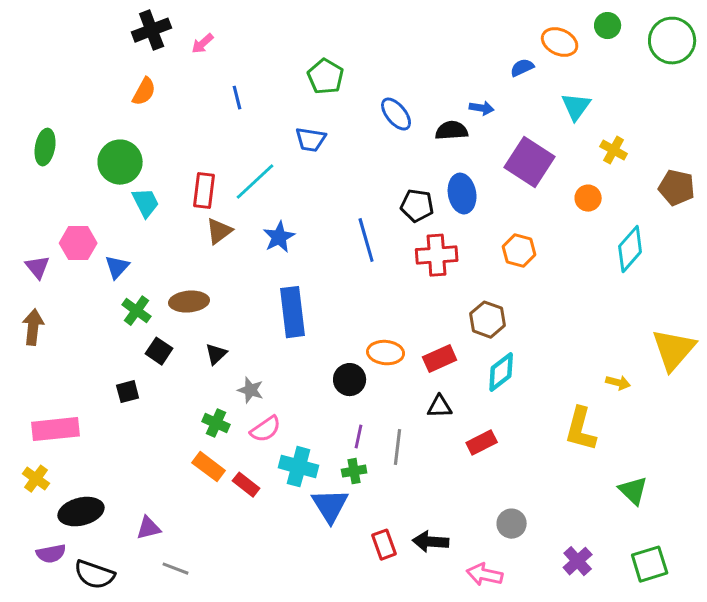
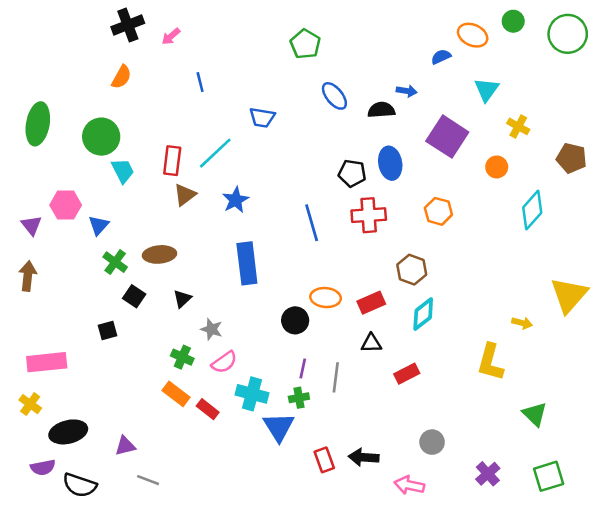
green pentagon: (326, 77) -> (305, 44), moved
green ellipse: (45, 147) -> (38, 124), size x1.4
blue line: (366, 240) -> (312, 223), moved

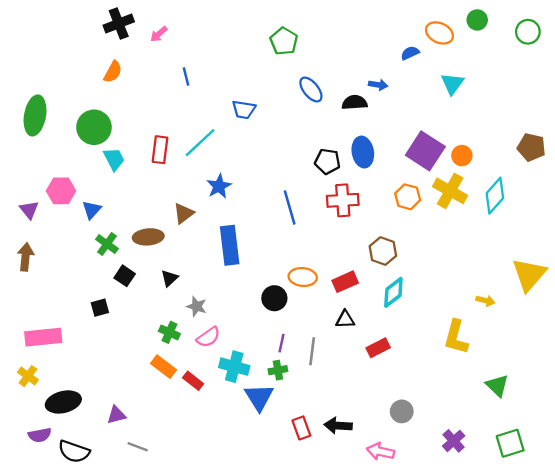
green circle: (568, 34) -> (528, 32), size x0.7
yellow cross: (518, 126) -> (450, 191), moved, size x1.6
purple square: (447, 137) -> (425, 151), moved
brown triangle: (185, 195) -> (184, 213), moved

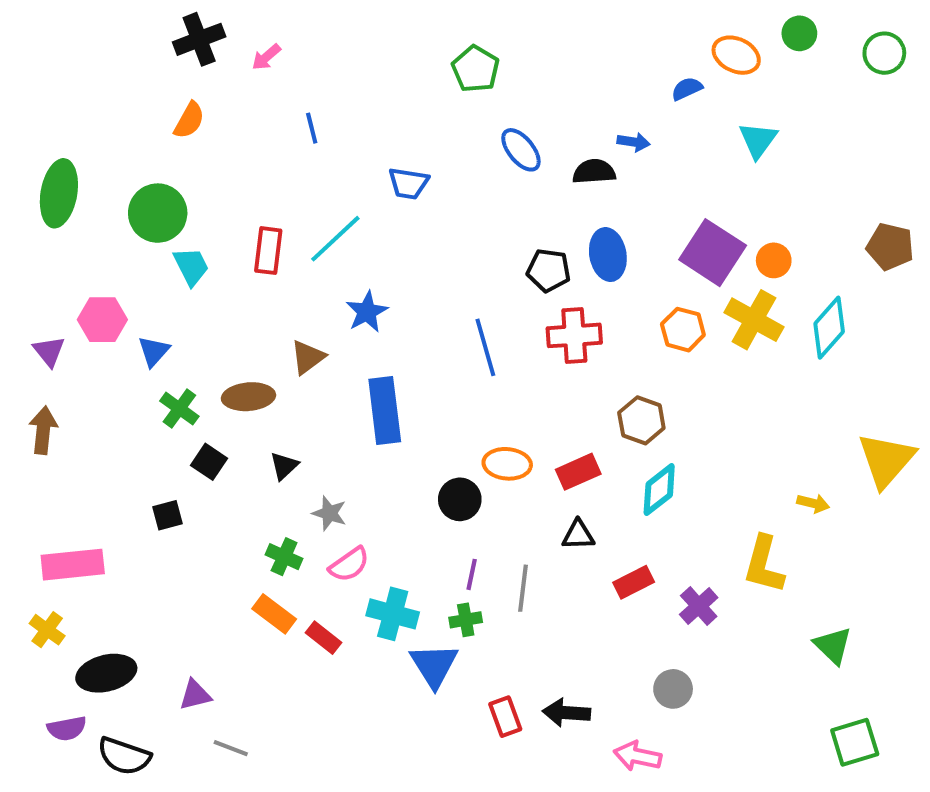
purple cross: (454, 441) -> (699, 606), moved

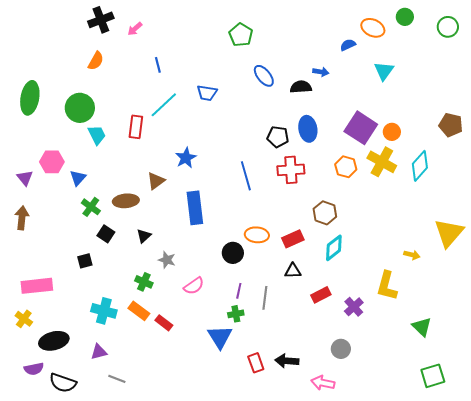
cyan line: (335, 239) -> (164, 105), moved
pink semicircle: (349, 565) -> (194, 286), moved
cyan cross: (393, 614) -> (104, 311), moved

